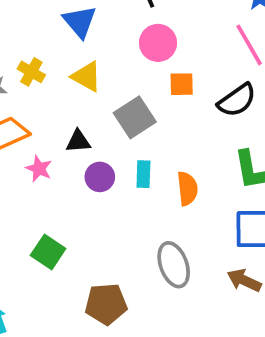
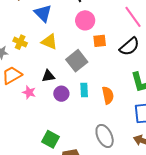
green square: (48, 252) -> (51, 139), moved

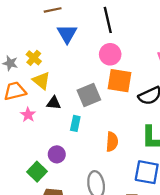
orange square: (100, 41) -> (120, 81), size x1.6
yellow triangle: (49, 42) -> (41, 81), moved
cyan rectangle: (84, 90) -> (75, 123), moved
purple circle: (61, 94) -> (57, 154), moved

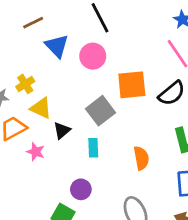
pink circle: (110, 54) -> (93, 56), moved
yellow cross: (34, 58) -> (25, 84), turned 32
black triangle: (54, 103) -> (62, 130), turned -32

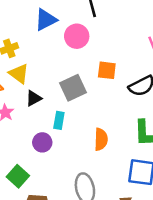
blue triangle: (57, 46) -> (46, 20), turned 35
orange square: (132, 85) -> (107, 70), size x0.7
purple circle: (81, 189) -> (42, 142), moved

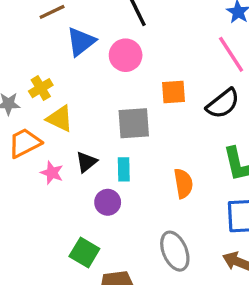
gray square: (73, 88) -> (134, 123), turned 32
black triangle: (34, 98) -> (86, 162), moved

